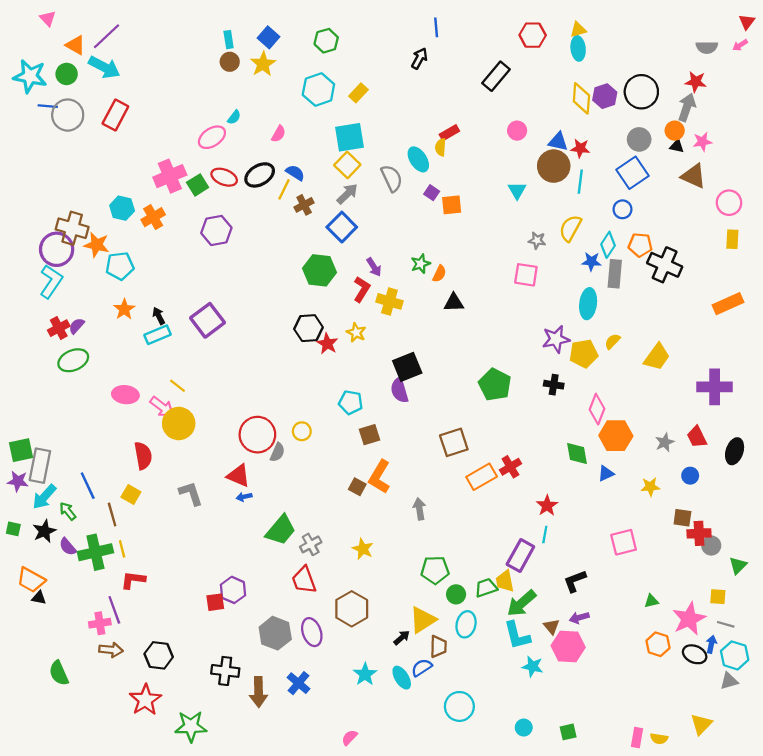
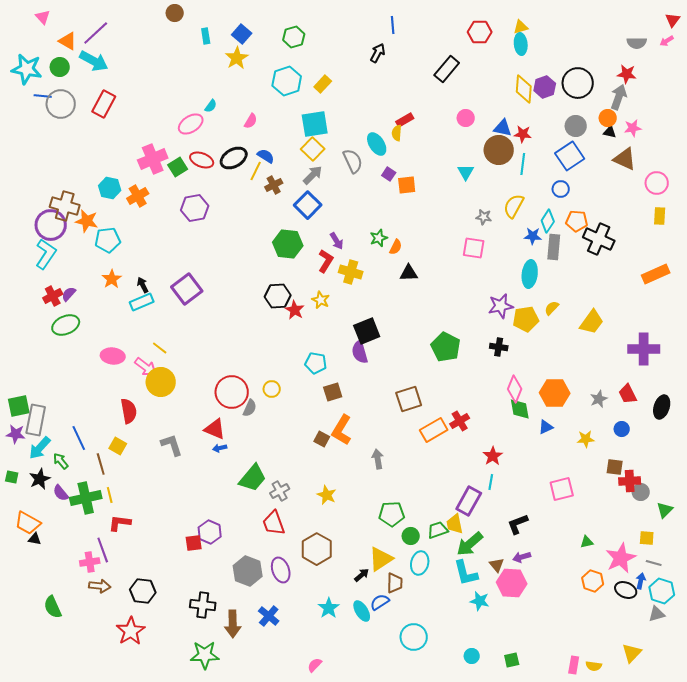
brown circle: (230, 62) -> (175, 13), moved
pink diamond: (597, 409) -> (515, 389), moved
green star: (191, 726) -> (205, 655), moved

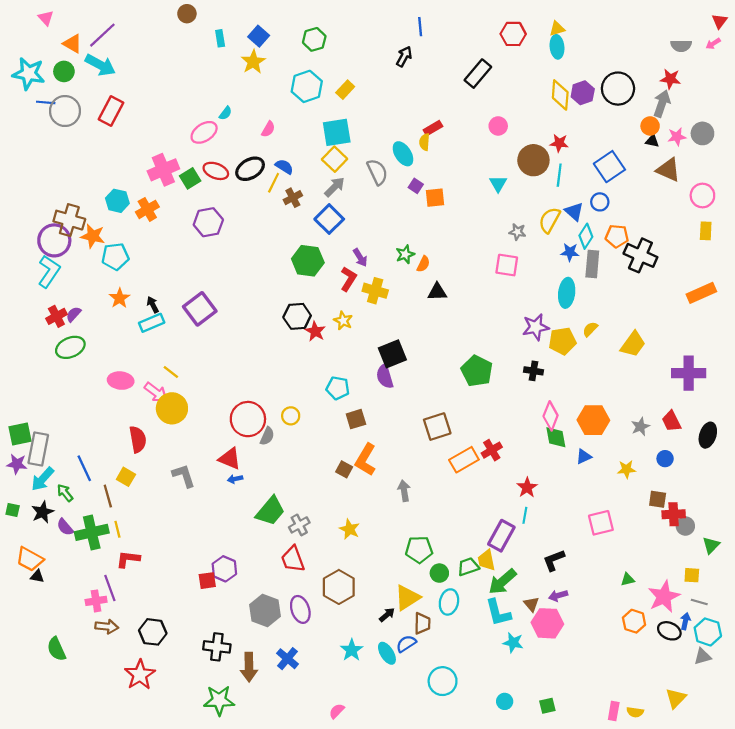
gray circle: (576, 126) -> (702, 133), moved
blue triangle: (503, 128) -> (574, 212), moved, turned 30

